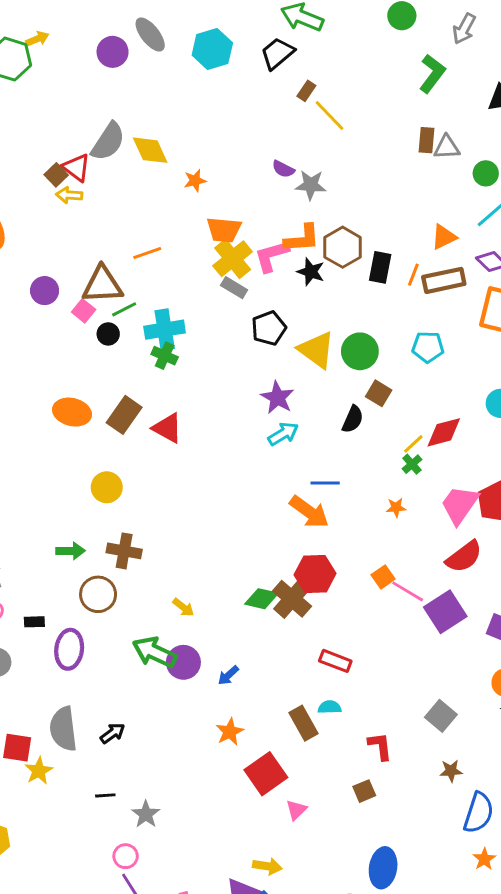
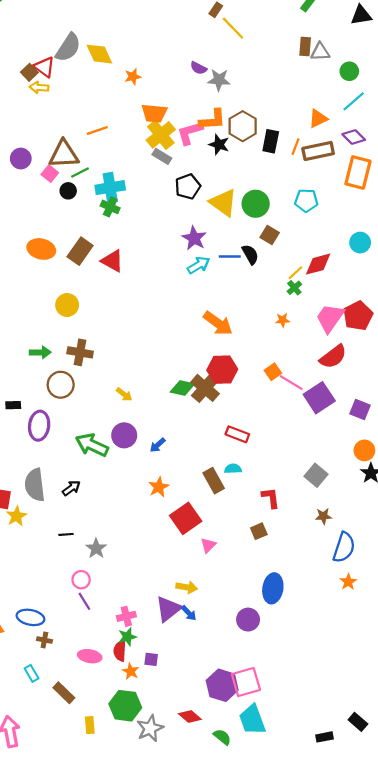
black semicircle: (353, 419) -> (250, 254), turned -54
blue line: (325, 483) -> (230, 257), moved
green arrow: (154, 652) -> (92, 445), moved

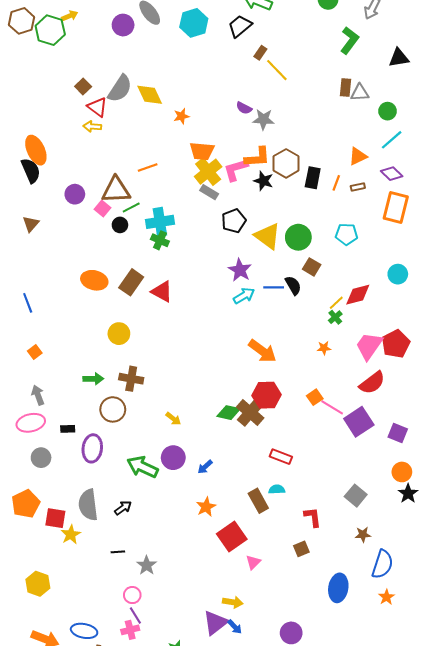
brown square: (29, 72) -> (83, 87), moved
brown rectangle: (318, 151) -> (358, 187), size x0.5
blue ellipse: (273, 588) -> (338, 588), moved
pink cross: (126, 616) -> (130, 630), moved

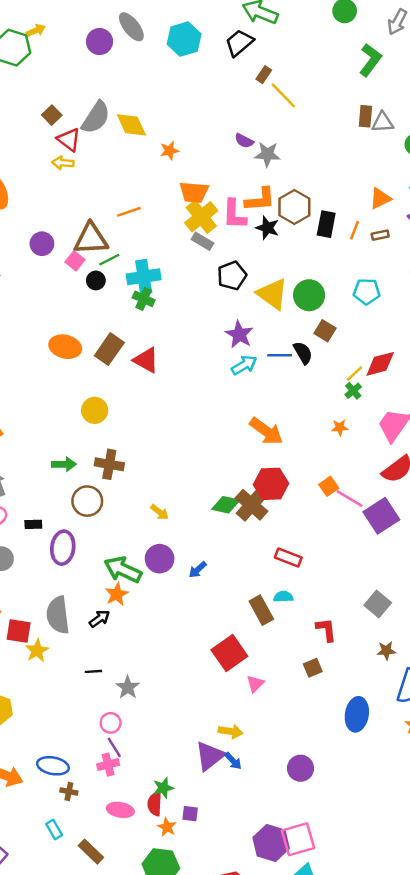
pink L-shape: (236, 170) -> (234, 214), turned -72
orange star: (206, 507) -> (117, 594), moved

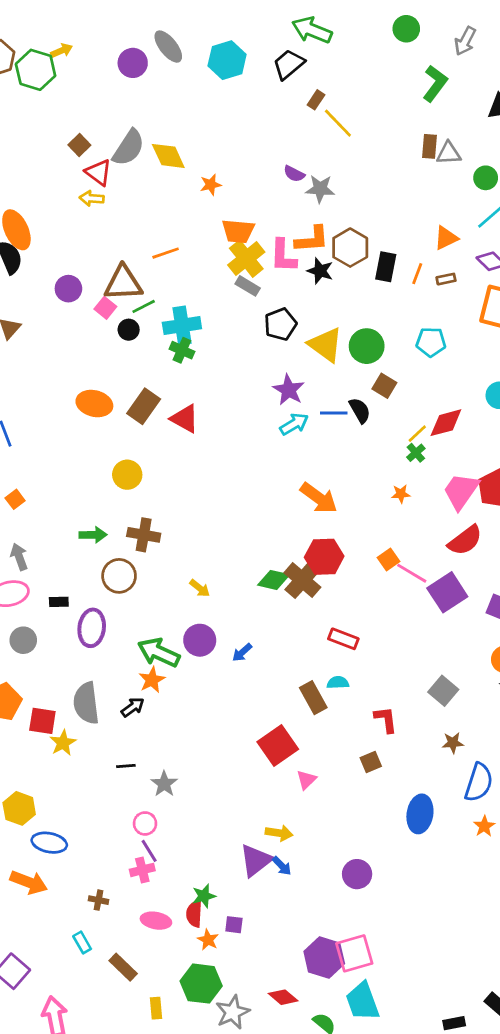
blue ellipse: (53, 766) -> (49, 843), moved

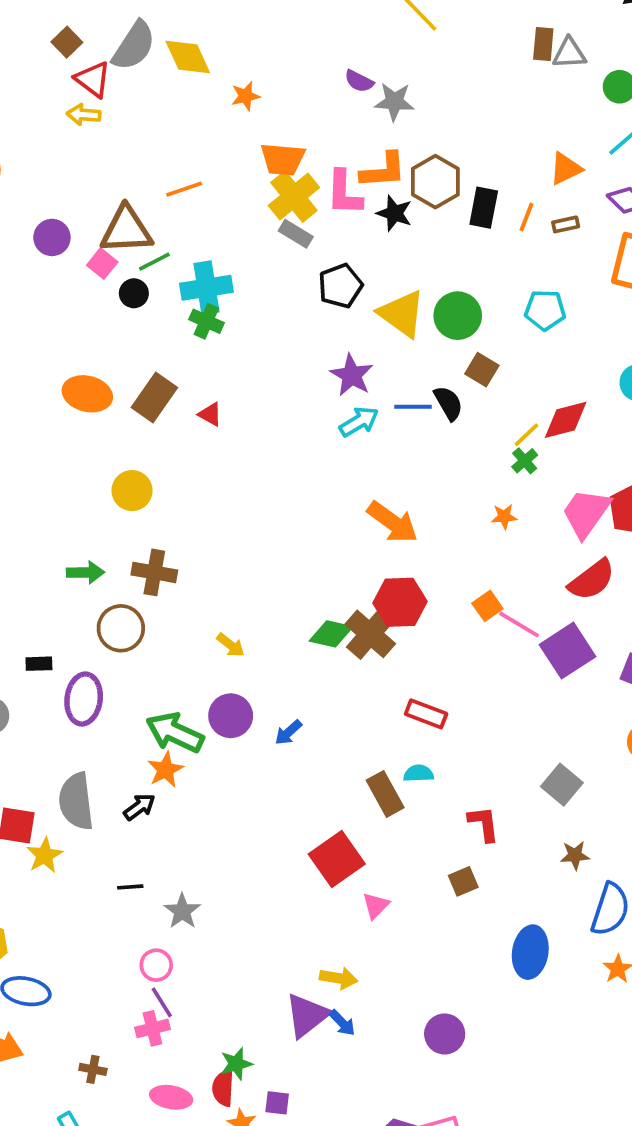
red triangle: (185, 419) -> (210, 414), size x0.6

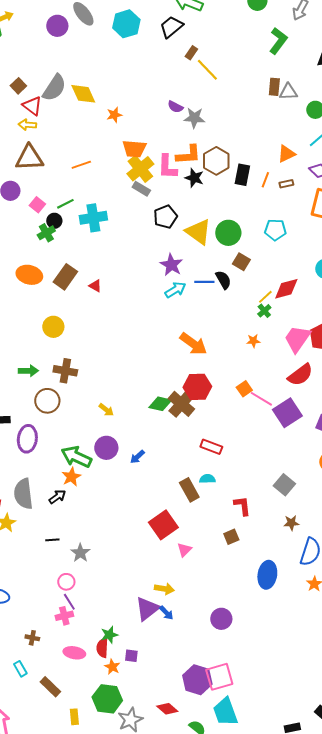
brown triangle: (126, 230) -> (29, 158), moved
green cross: (206, 321) -> (46, 233), moved, turned 36

